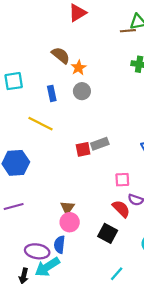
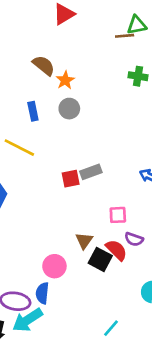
brown triangle: (67, 208) -> (84, 241), moved
black square: (108, 233) -> (100, 259), moved

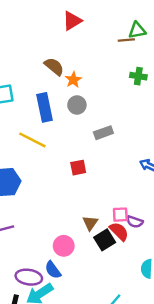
blue rectangle: (33, 111) -> (44, 107), size x1.6
gray rectangle: (91, 172) -> (103, 133), moved
pink square: (118, 215) -> (120, 215), moved
black square: (100, 259) -> (105, 240), turned 30
blue semicircle: (42, 293) -> (53, 270), turned -42

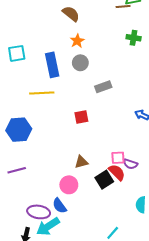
brown semicircle: (54, 66) -> (71, 14), moved
yellow line: (32, 140) -> (42, 93), turned -30
brown triangle: (90, 223) -> (81, 162), moved, turned 40

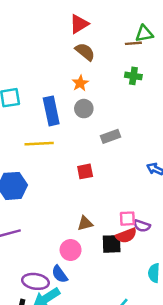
brown semicircle: (71, 14) -> (85, 52), moved
green cross: (134, 38) -> (133, 76), moved
red semicircle: (117, 172) -> (126, 235), turned 114
black square: (104, 180) -> (112, 244), turned 30

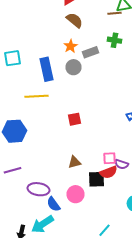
gray rectangle: (110, 136) -> (90, 52), moved
pink circle: (71, 250) -> (76, 194), moved
purple ellipse: (35, 281) -> (38, 189), moved

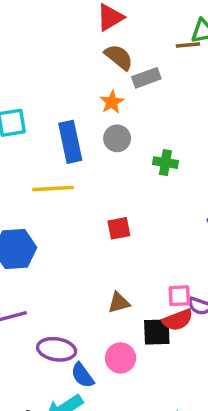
green cross: (114, 40) -> (165, 163), moved
gray rectangle: (90, 52) -> (146, 78), moved

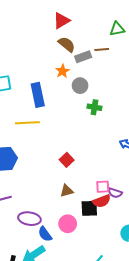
brown line: (188, 45) -> (102, 49), moved
gray circle: (117, 138) -> (80, 86), moved
red square: (119, 228) -> (67, 160), moved, turned -32

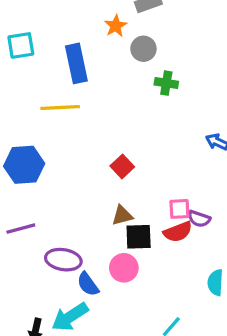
black square: (89, 208) -> (139, 237), moved

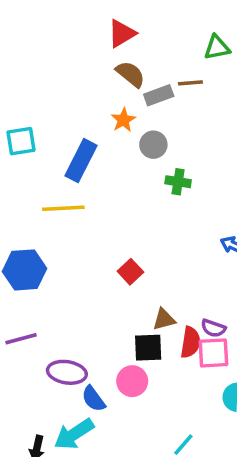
blue rectangle: (76, 63) -> (81, 161), turned 39
pink square: (179, 209) -> (213, 353), moved, size x1.4
brown triangle: (122, 215) -> (164, 319), moved
red semicircle: (178, 232) -> (190, 342), turned -60

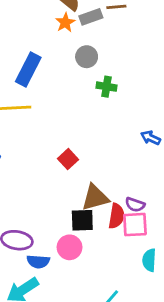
orange star: (123, 120) -> (65, 23), moved
brown triangle: (164, 319) -> (95, 198), size x1.5
blue semicircle: (93, 399) -> (38, 262), turned -50

